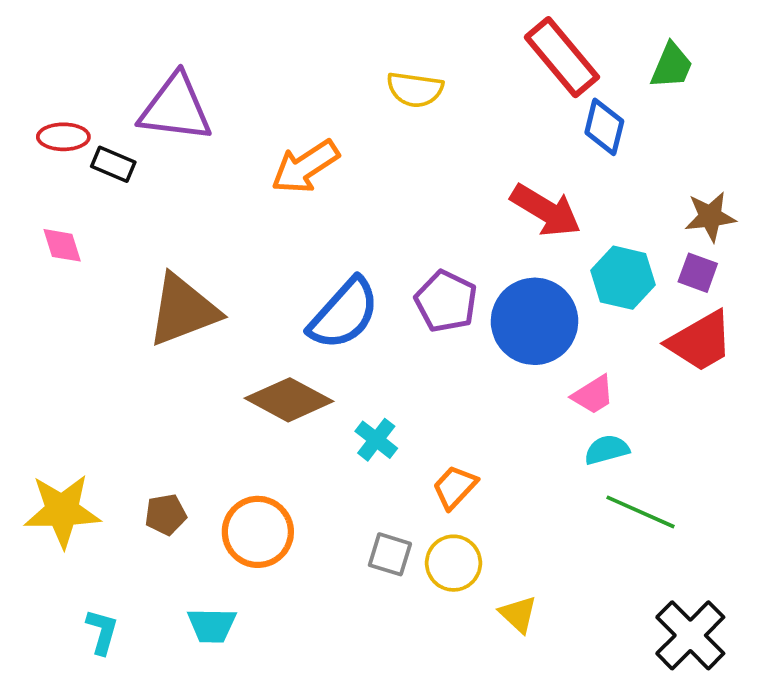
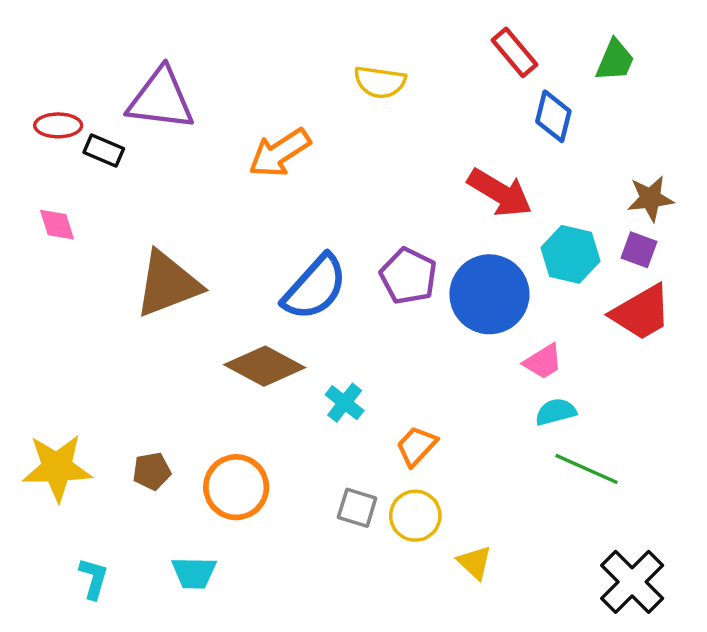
red rectangle: (562, 57) -> (515, 52), size x0.7

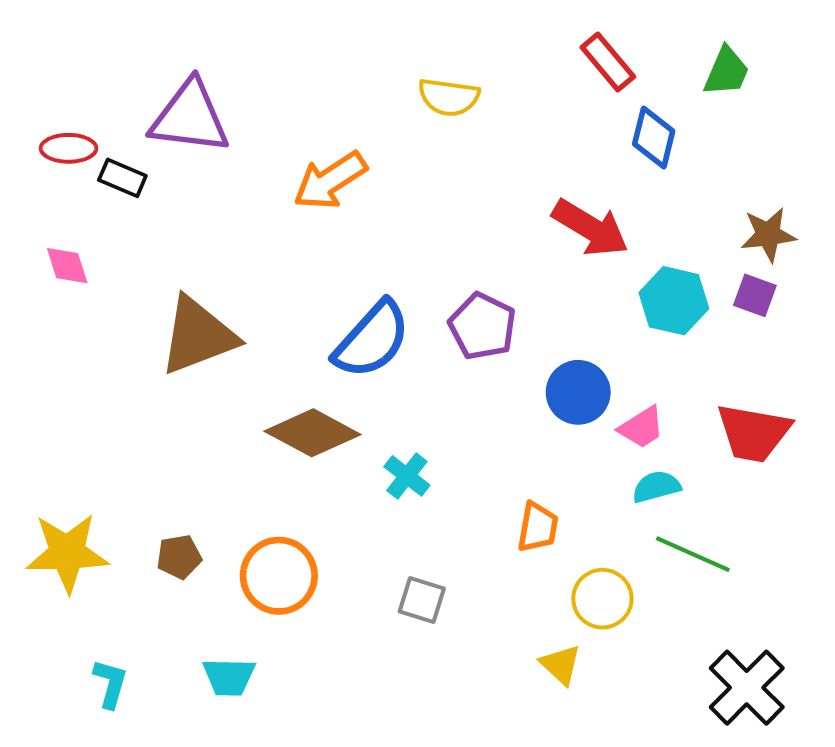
blue circle: (489, 294) -> (578, 392), moved, size x0.7
red trapezoid: (641, 313) -> (753, 433), moved, turned 40
orange trapezoid: (416, 446) -> (538, 527), moved, turned 147
yellow circle: (415, 516) -> (602, 599), moved

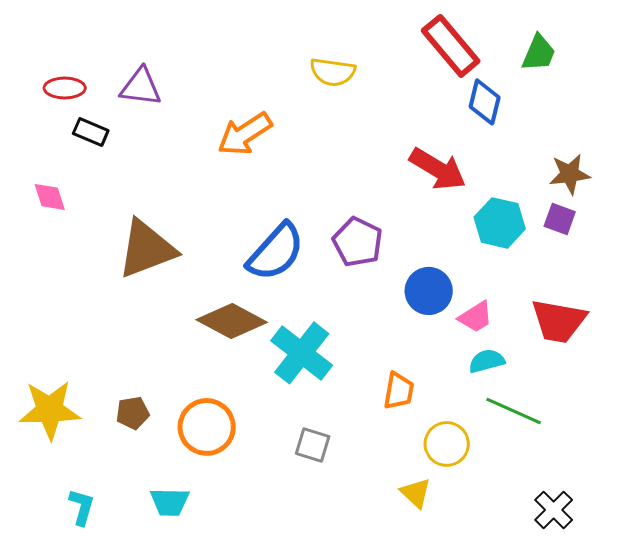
red rectangle: (608, 62) -> (451, 46), size x1.4
purple triangle: (190, 117) -> (141, 87), size x0.7
red ellipse: (69, 148) -> (65, 88), moved
cyan cross: (407, 476) -> (302, 353), size x1.8
black cross: (747, 688) -> (554, 510), size x0.7

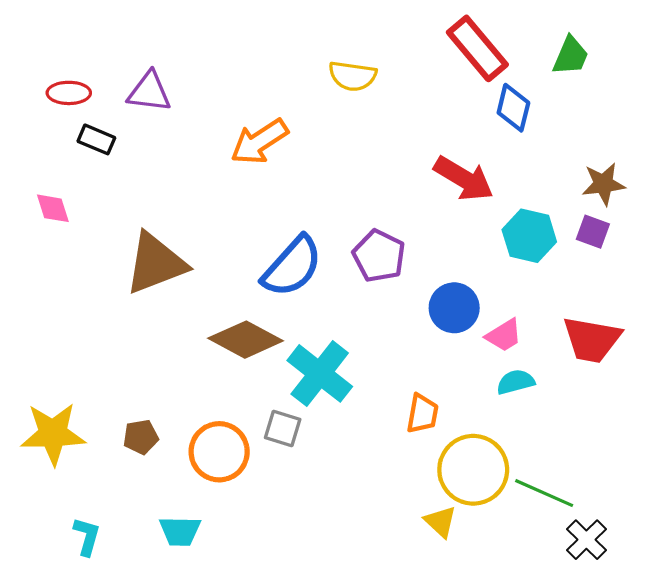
green line: (514, 411) -> (544, 493), moved
yellow circle: (447, 444) -> (473, 470), size x1.5
gray square: (313, 445) -> (283, 428), moved

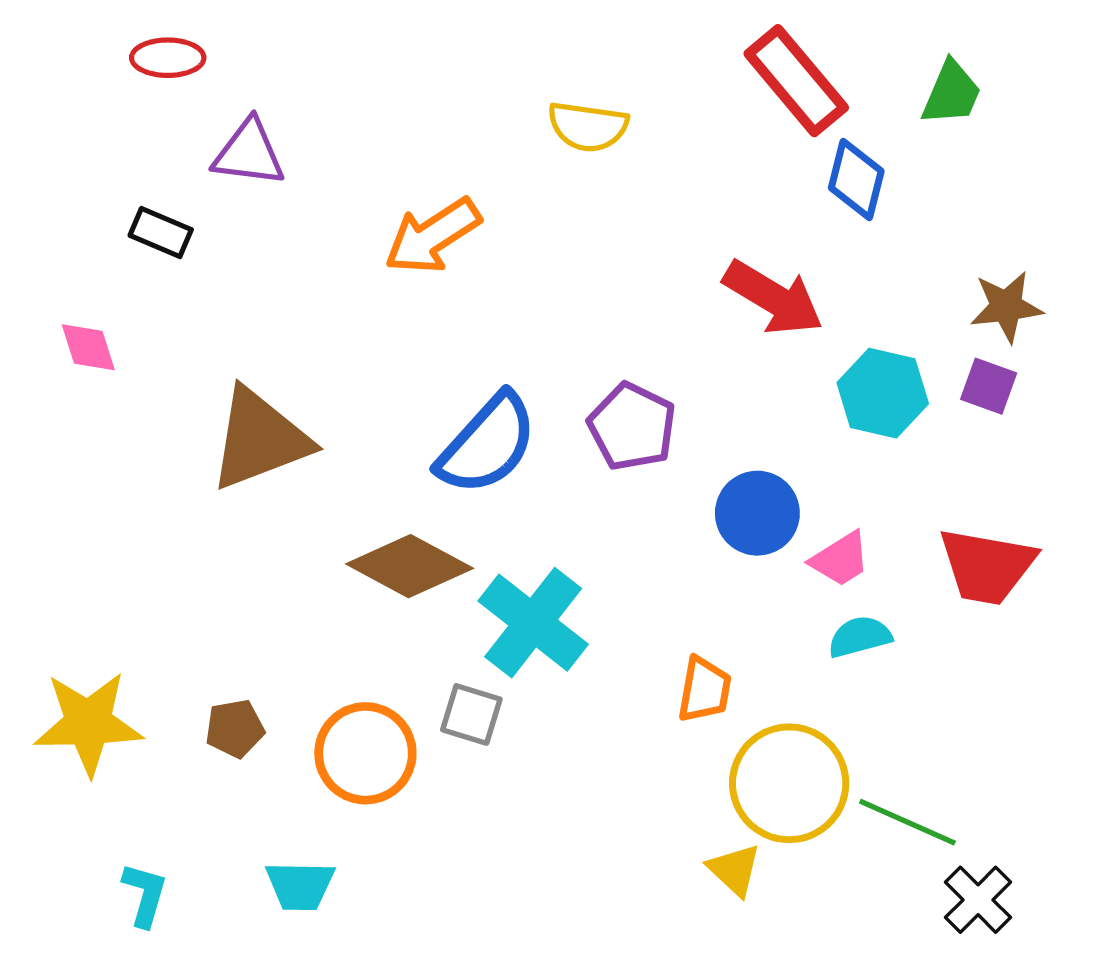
red ellipse: (69, 93) -> (168, 58), moved

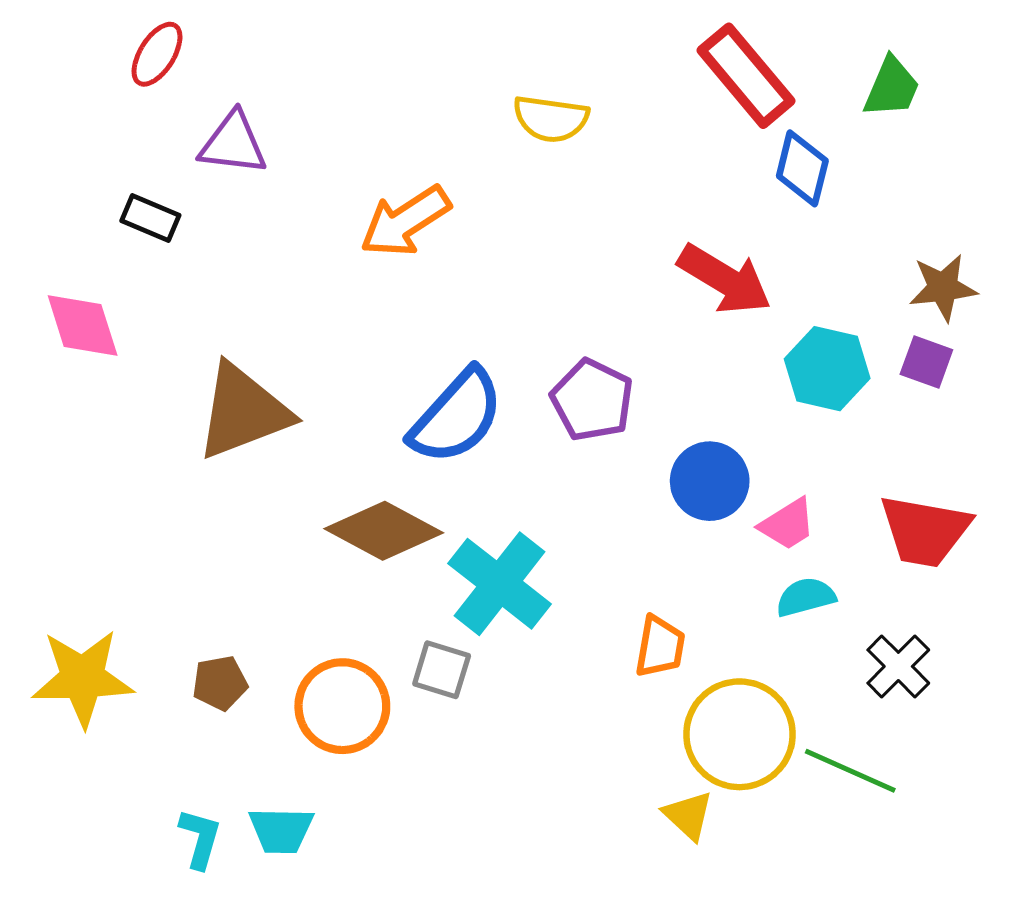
red ellipse: (168, 58) -> (157, 54), turned -58
pink diamond: (88, 347) -> (83, 326), size x1.4
cyan L-shape: (145, 895) -> (200, 839), moved
black cross: (978, 900) -> (898, 666), moved

